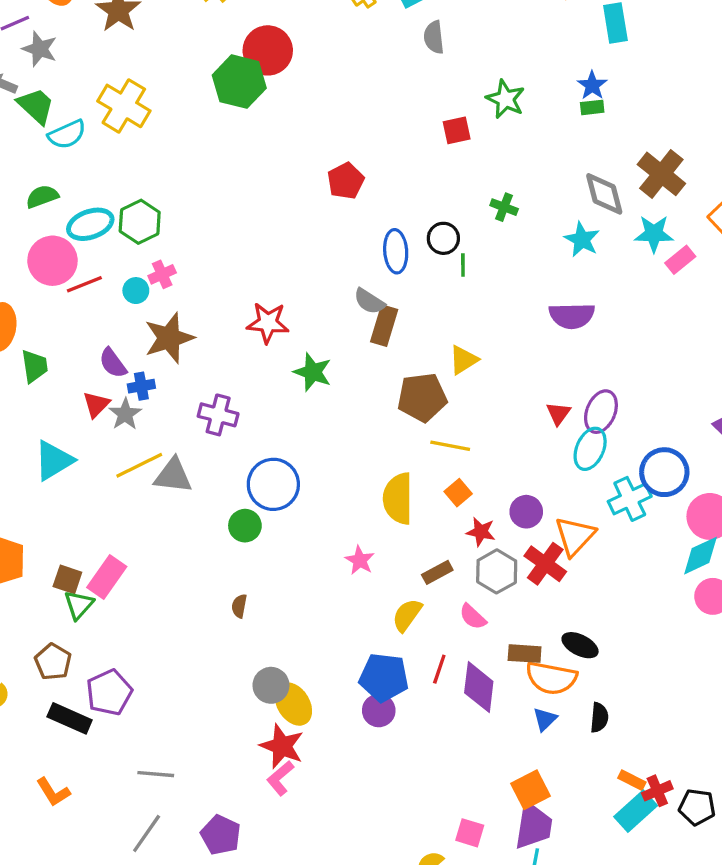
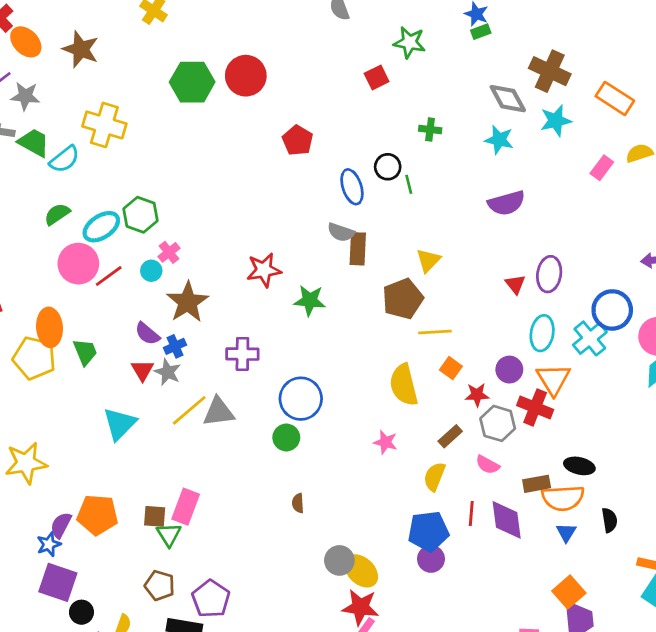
red circle: (268, 50) -> (246, 76), moved
pink rectangle: (680, 260) -> (602, 168), moved
cyan ellipse: (590, 449) -> (542, 333), moved

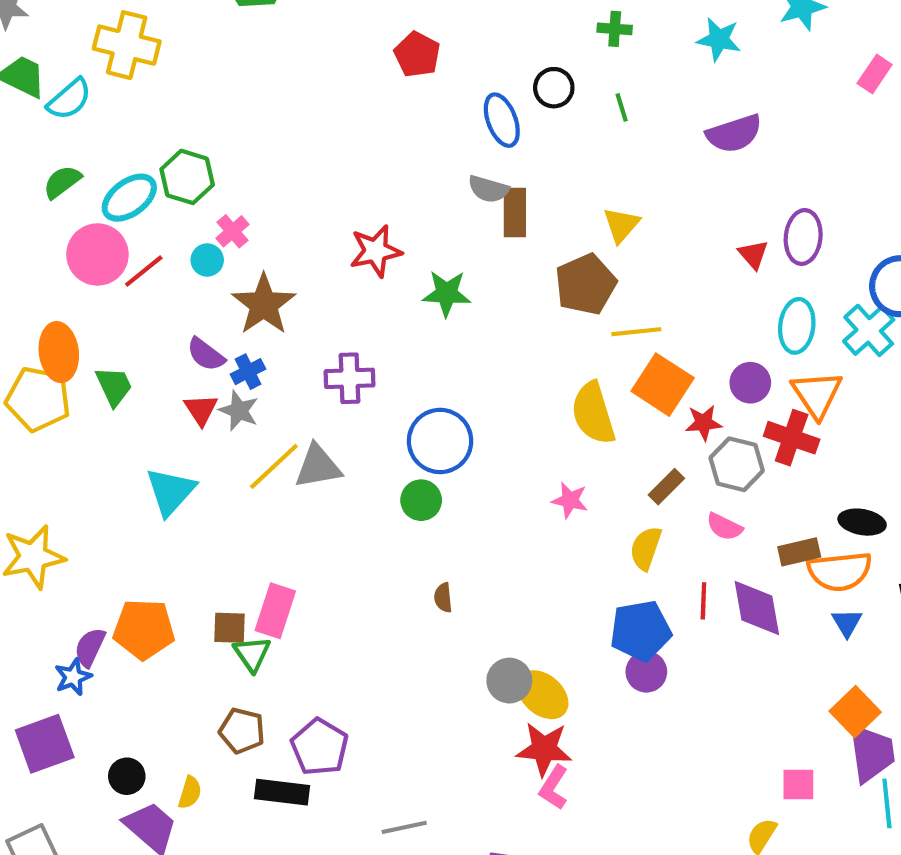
green line: (409, 184) -> (622, 107), moved
orange square: (451, 368) -> (663, 385), size x1.8
purple square: (58, 582) -> (45, 744), moved, turned -36

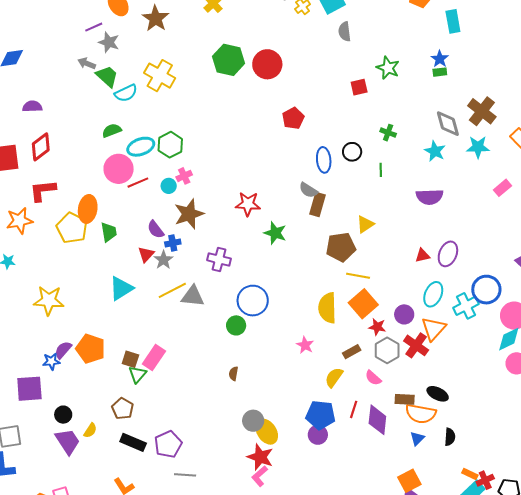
red triangle: (753, 254) -> (422, 255), turned 42
purple pentagon: (320, 747) -> (168, 444), moved

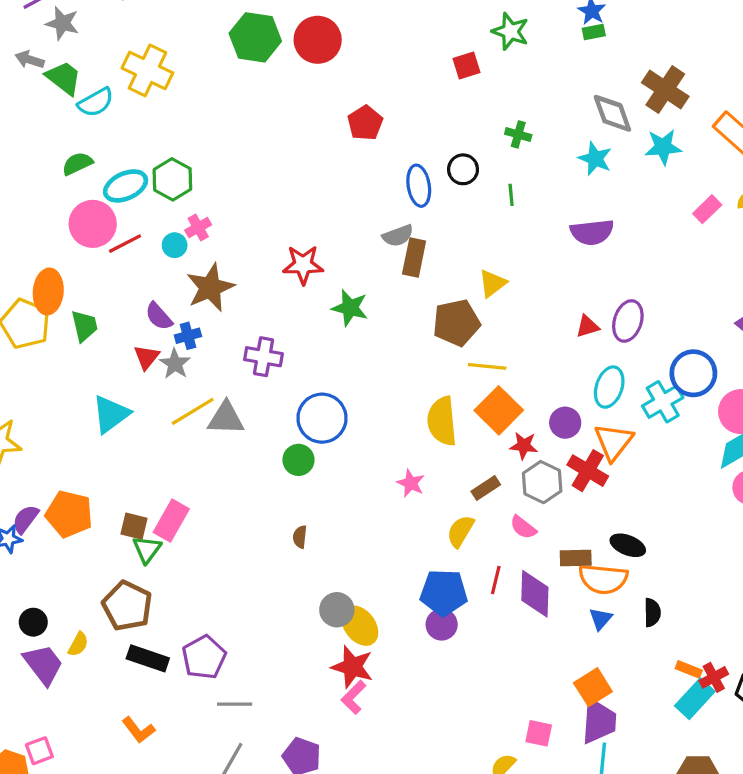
gray semicircle: (308, 190) -> (398, 236), turned -48
brown pentagon: (123, 409) -> (127, 606), size x1.4

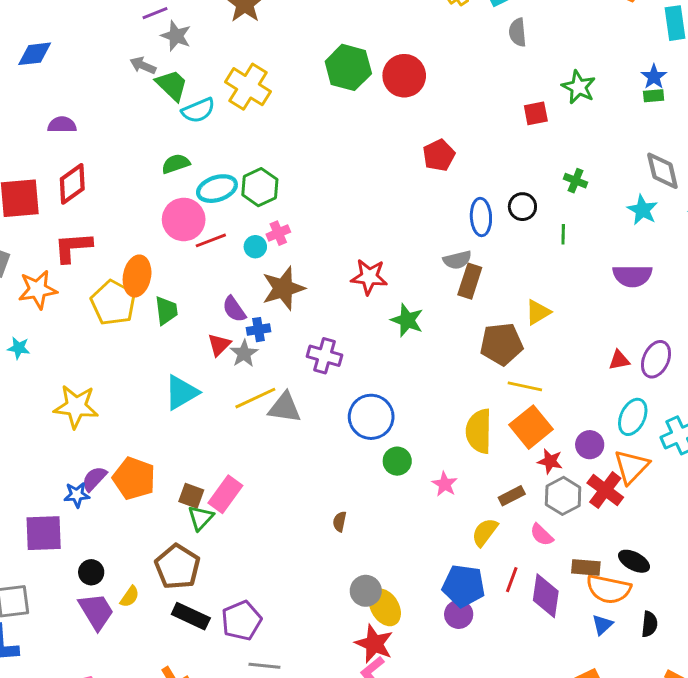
green circle: (298, 460) -> (397, 461), moved

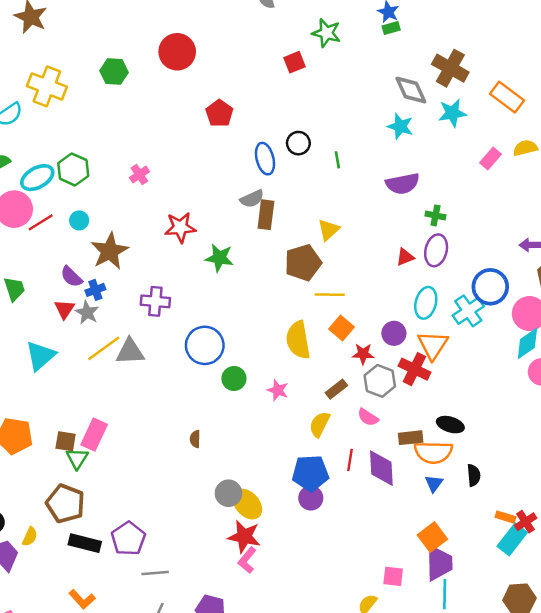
green hexagon: (348, 67) -> (114, 72), moved, size x0.7
green cross: (576, 181) -> (435, 215), moved
pink cross: (278, 233) -> (139, 175), moved
orange square: (531, 427) -> (341, 328), size x0.7

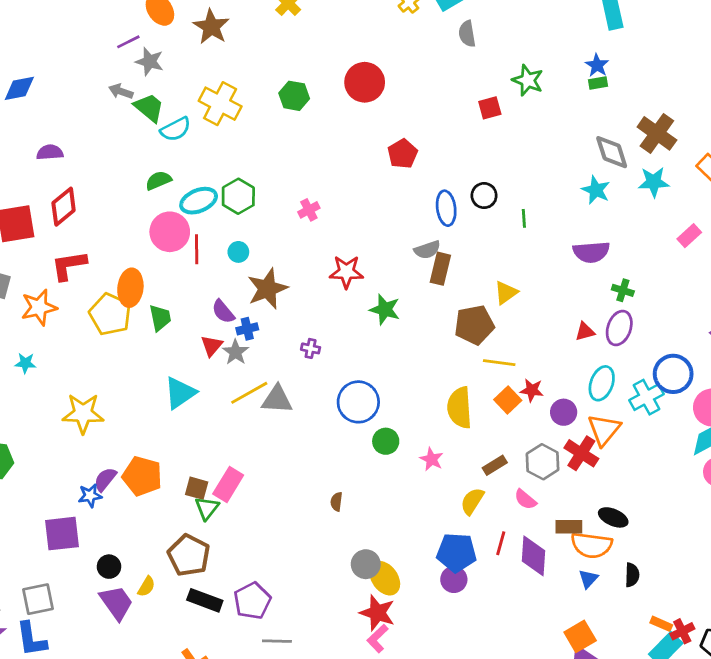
red line: (41, 222) -> (197, 249), turned -65
purple cross: (155, 301) -> (311, 348), size x0.6
red star: (363, 354) -> (532, 390), moved

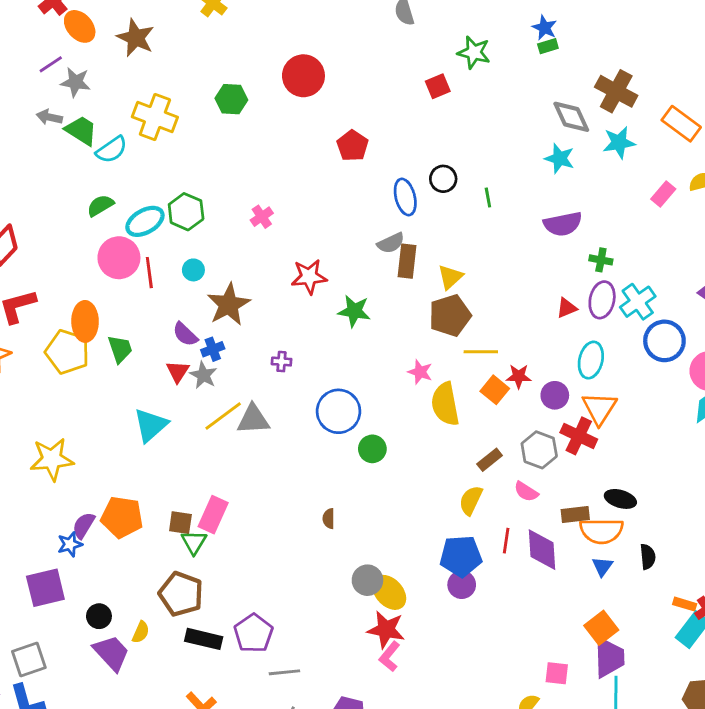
yellow triangle: (506, 293) -> (450, 277), moved
cyan cross: (646, 397) -> (638, 302), moved
pink star: (432, 459) -> (420, 372), moved

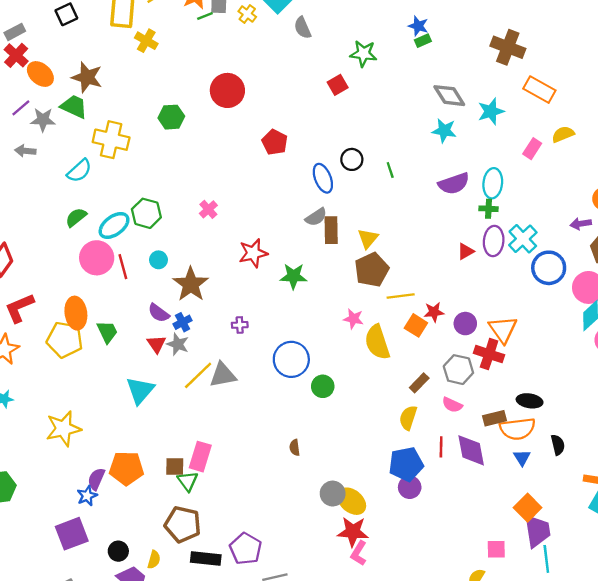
brown cross: (616, 91) -> (508, 47), moved
green trapezoid: (81, 130) -> (74, 107), moved
cyan ellipse: (591, 360) -> (493, 183), moved

